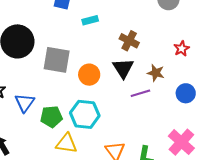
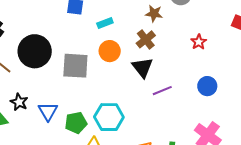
brown cross: (129, 41) -> (146, 39), turned 30
brown star: (156, 73) -> (154, 14), moved
orange circle: (89, 75) -> (110, 51), moved

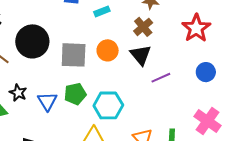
red star: (199, 42) -> (196, 28), size x1.8
orange circle: (110, 51) -> (108, 50), moved
green pentagon: (76, 123) -> (75, 94), moved

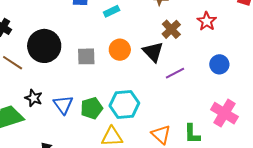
brown cross: (143, 27) -> (171, 29), moved
red star: (196, 28) -> (207, 21), size x0.7
gray square: (74, 55) -> (86, 56), size x0.7
green pentagon: (75, 94) -> (92, 108), moved

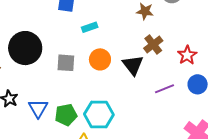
cyan rectangle: (112, 11) -> (90, 27), moved
red star: (207, 21) -> (187, 55), moved
purple line: (175, 73) -> (164, 89), moved

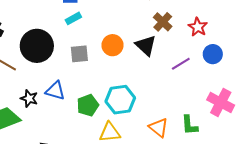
cyan rectangle: (90, 27) -> (73, 18), moved
blue triangle: (38, 108) -> (55, 91), moved, turned -35

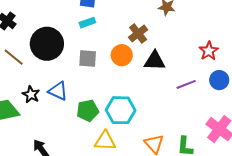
brown cross: (163, 22) -> (138, 33), moved
black triangle: (146, 45) -> (155, 61), turned -50

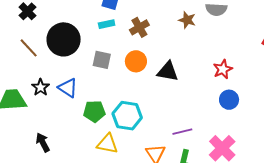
brown cross: (138, 33) -> (139, 27), moved
purple line: (186, 84) -> (182, 132), moved

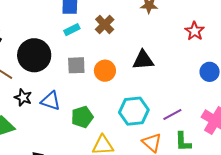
orange circle: (136, 61) -> (105, 71), moved
red star: (223, 69) -> (195, 31), moved
black star: (41, 87) -> (23, 97), moved
cyan hexagon: (127, 116) -> (134, 111), moved

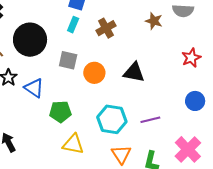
cyan rectangle: (72, 30) -> (73, 25), turned -56
purple line: (172, 115) -> (150, 120), moved

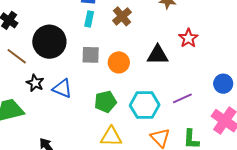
red star: (191, 58) -> (188, 38), moved
blue circle: (195, 101) -> (223, 84), moved
green pentagon: (60, 112) -> (105, 102), moved

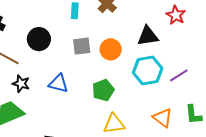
black circle: (49, 42) -> (39, 39), size x0.7
black star: (35, 83) -> (21, 84), moved
cyan hexagon: (145, 105) -> (148, 71), moved

